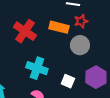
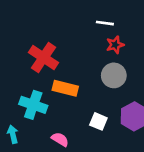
orange rectangle: (59, 27) -> (65, 88), moved
cyan cross: (37, 68) -> (33, 105), moved

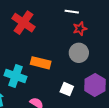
red cross: (43, 58) -> (24, 23), moved

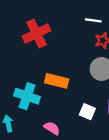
red cross: (24, 23) -> (37, 33), turned 30

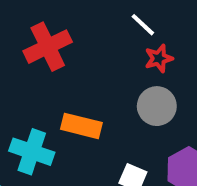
white line: (93, 20) -> (143, 25), turned 35

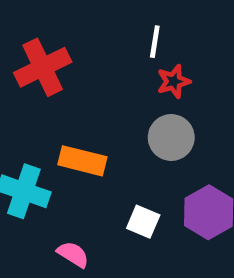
white line: (143, 25) -> (155, 42), turned 56

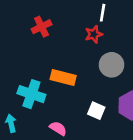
red cross: (43, 67) -> (42, 27), size x0.7
red star: (174, 81) -> (94, 34), moved

